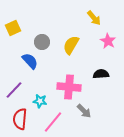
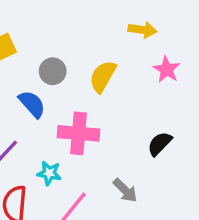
yellow arrow: (94, 18) -> (142, 30), turned -42
black semicircle: (101, 74) -> (160, 144), moved, turned -42
pink cross: (69, 87) -> (79, 133), moved

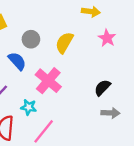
pink cross: (79, 133) -> (48, 81), turned 35
gray arrow: (125, 190) -> (110, 113), moved, turned -42

